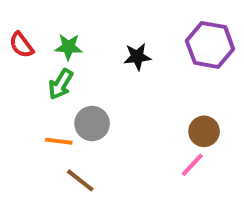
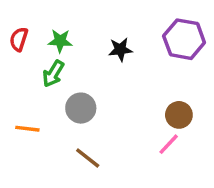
red semicircle: (21, 45) -> (19, 39), turned 55
orange line: (59, 141) -> (27, 129), moved
brown line: (80, 180) -> (88, 158), moved

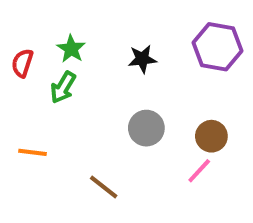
red semicircle: (19, 39) -> (22, 63), moved
green star: (60, 41) -> (71, 49), turned 30
gray circle: (81, 108) -> (146, 128), moved

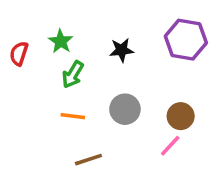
green arrow: (63, 87) -> (73, 74), moved
orange line: (33, 152) -> (73, 116), moved
brown line: (104, 187) -> (88, 160), turned -56

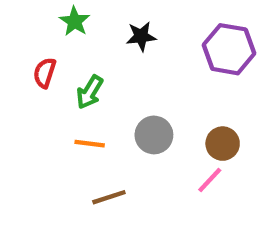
green star: (61, 41) -> (75, 21), moved
black star: (122, 50) -> (141, 36), moved
red semicircle: (19, 54) -> (45, 73), moved

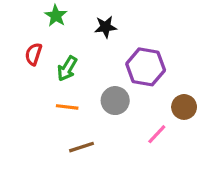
purple hexagon: (229, 49) -> (146, 67), moved
brown circle: (223, 144) -> (184, 107), moved

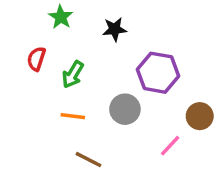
brown line: (82, 147) -> (88, 160), turned 45

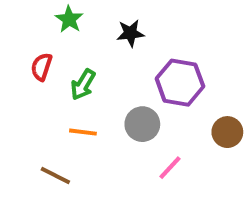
pink line: (170, 146) -> (170, 168), moved
brown line: (88, 160) -> (55, 176), moved

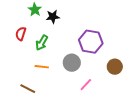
black star: (130, 33) -> (53, 17), moved

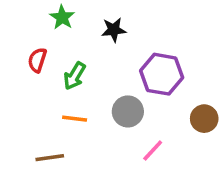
black star: (53, 17) -> (114, 30), moved
brown line: (28, 89) -> (50, 158), turned -35

